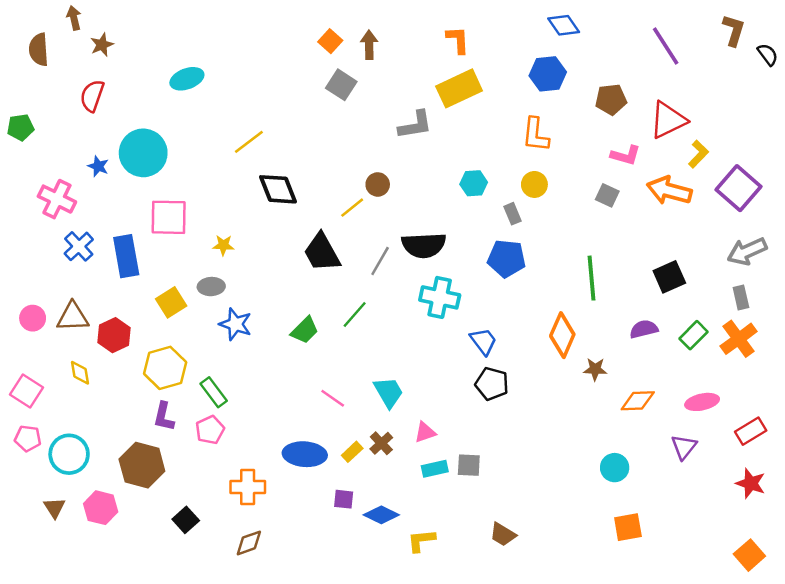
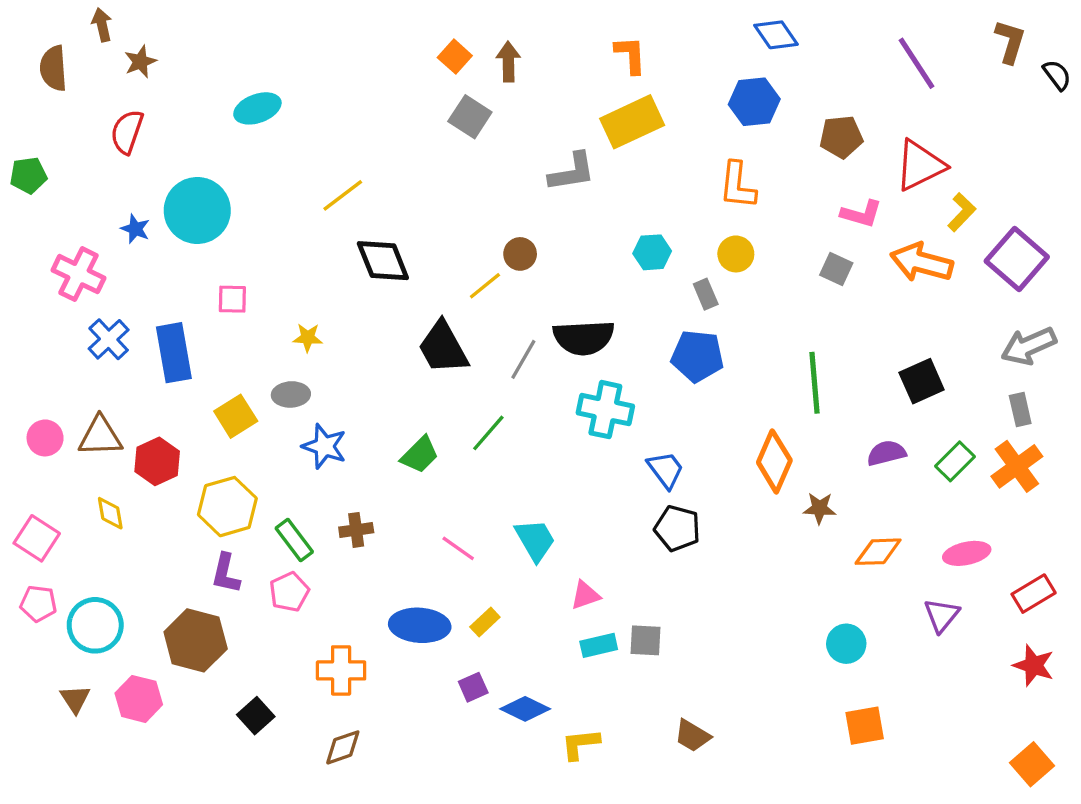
pink square: (169, 217) -> (232, 299), size x0.6
brown cross: (381, 443) -> (356, 530), moved, turned 35
purple square: (344, 499) -> (473, 687), turned -30

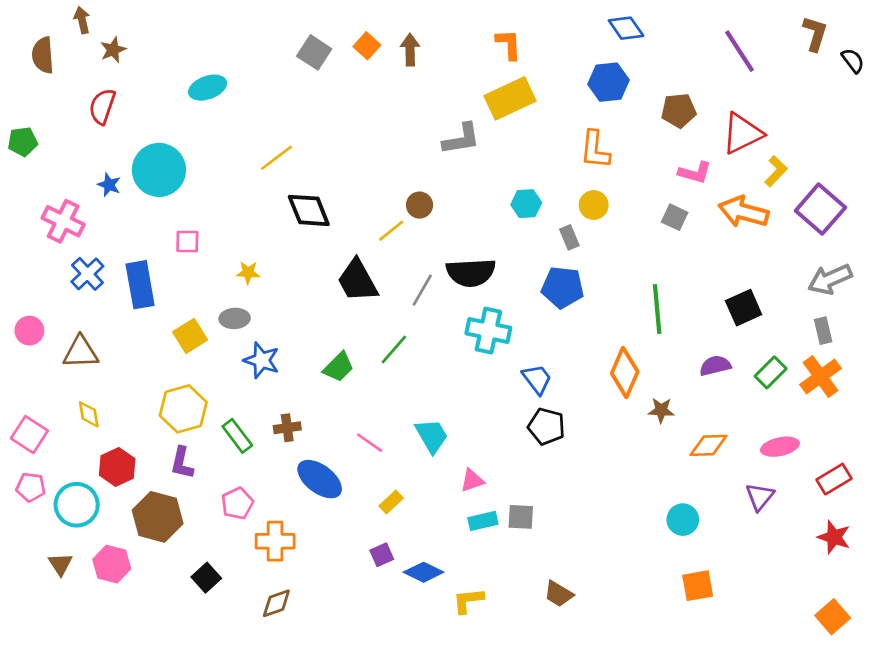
gray square: (470, 117) -> (314, 52), moved
pink circle: (45, 438) -> (29, 331), moved
red hexagon: (157, 461) -> (117, 467), moved
pink pentagon: (289, 592) -> (237, 503), moved
blue ellipse: (420, 625) -> (320, 479), moved, turned 33

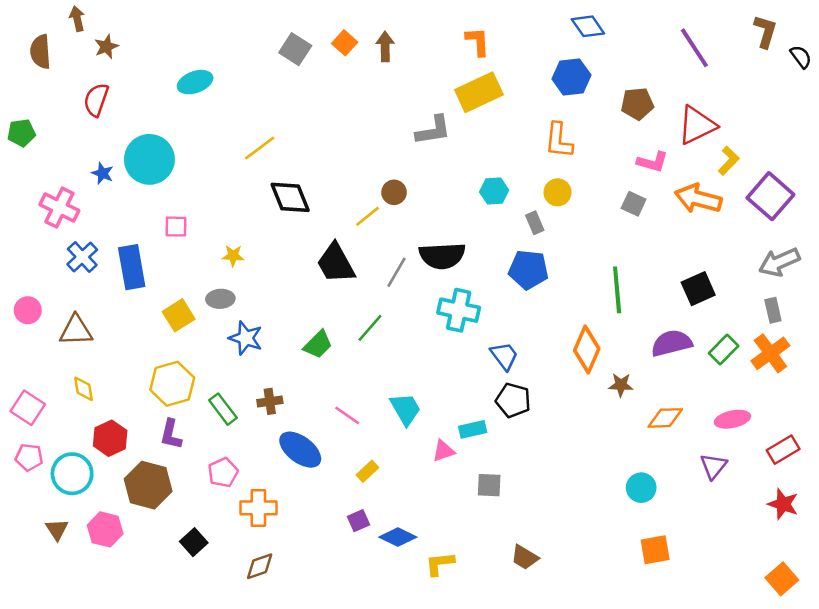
purple semicircle: (715, 366) -> (672, 343), size x1.4
cyan rectangle: (483, 521) -> (473, 429), moved

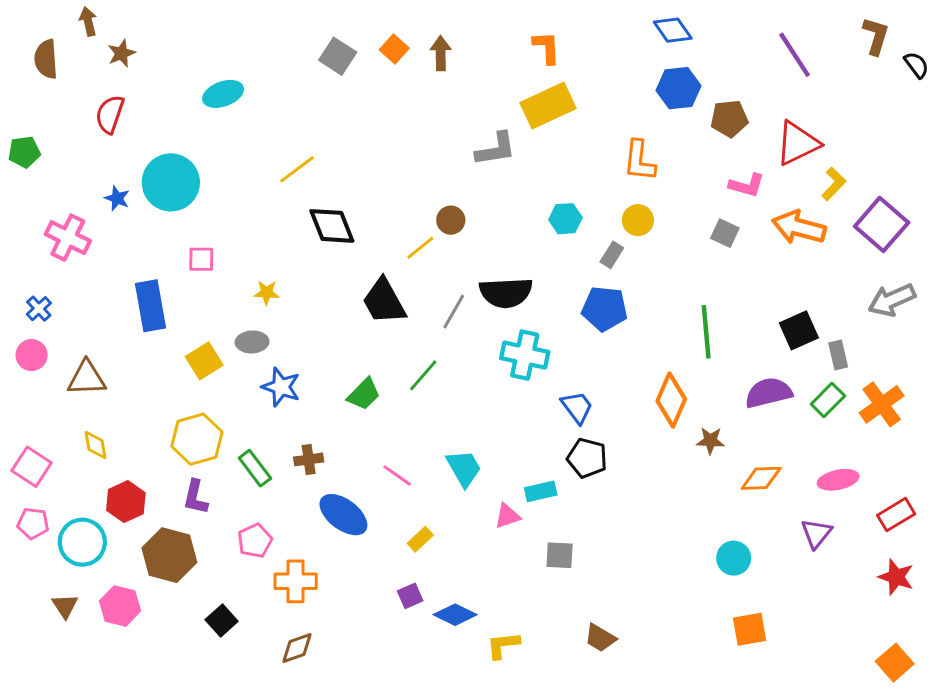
blue hexagon: (571, 77) -> (679, 88), moved
gray rectangle: (535, 223) -> (612, 255), turned 55
blue cross: (82, 257) -> (39, 309), moved, size x0.7
gray rectangle: (773, 310) -> (838, 355), moved

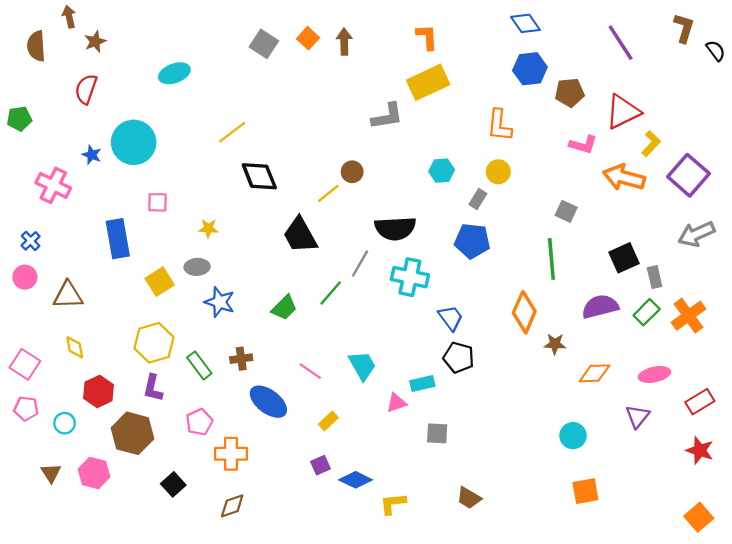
gray square: (725, 233) -> (566, 211), moved
gray line: (454, 312) -> (360, 264), moved
cyan circle: (82, 542) -> (65, 423), size x0.6

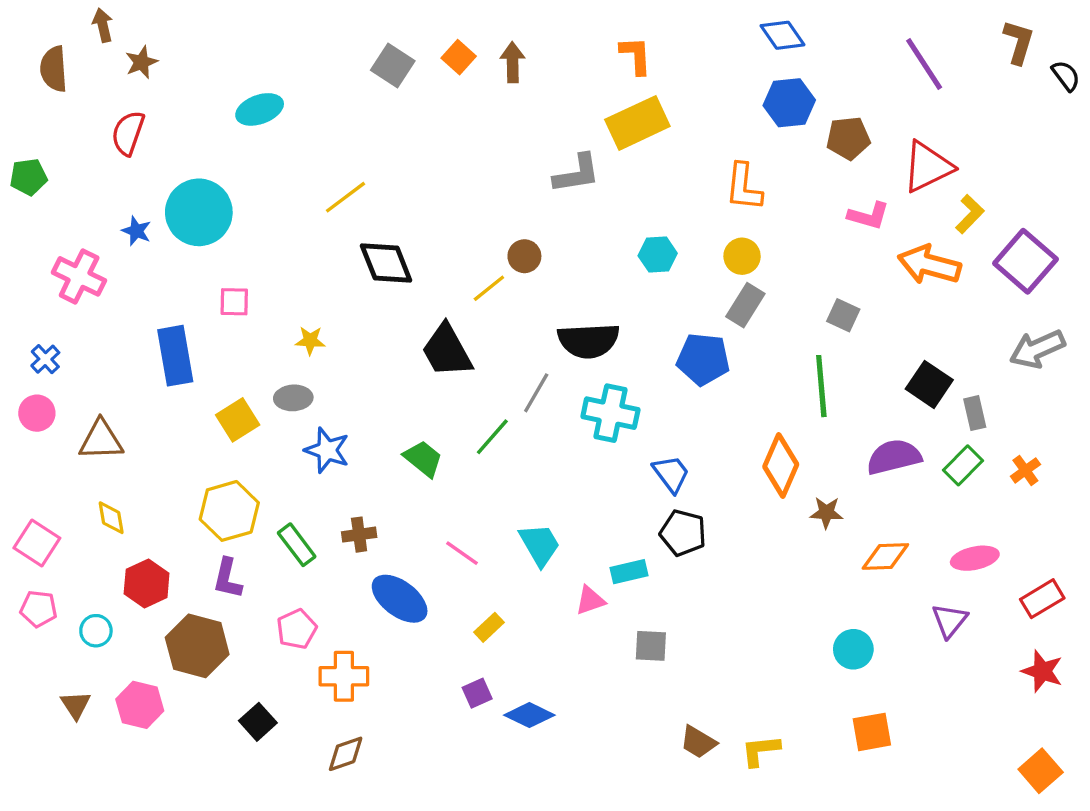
gray rectangle: (478, 199) -> (745, 305), moved, size x1.4
black square: (624, 258) -> (929, 384), turned -32
green trapezoid: (284, 308) -> (423, 459), turned -96
orange cross: (688, 316) -> (1025, 470), size x0.6
yellow L-shape: (393, 504) -> (761, 750), moved

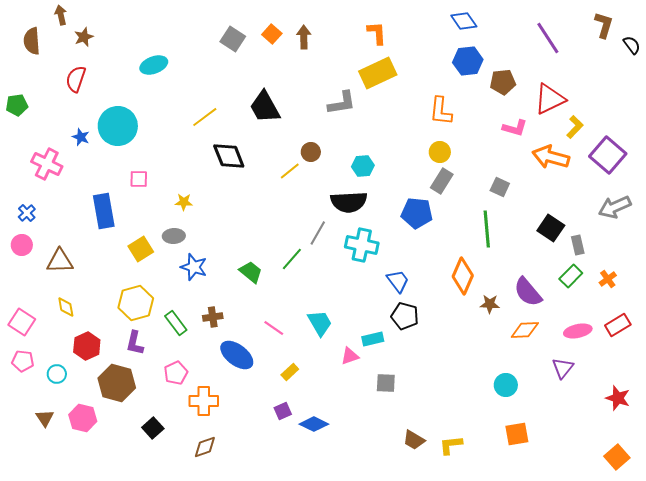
cyan hexagon: (658, 255) -> (363, 166), moved
black trapezoid: (447, 351) -> (265, 107), moved
purple semicircle: (894, 457) -> (528, 292), moved, turned -116
red rectangle: (1042, 599) -> (618, 325), moved

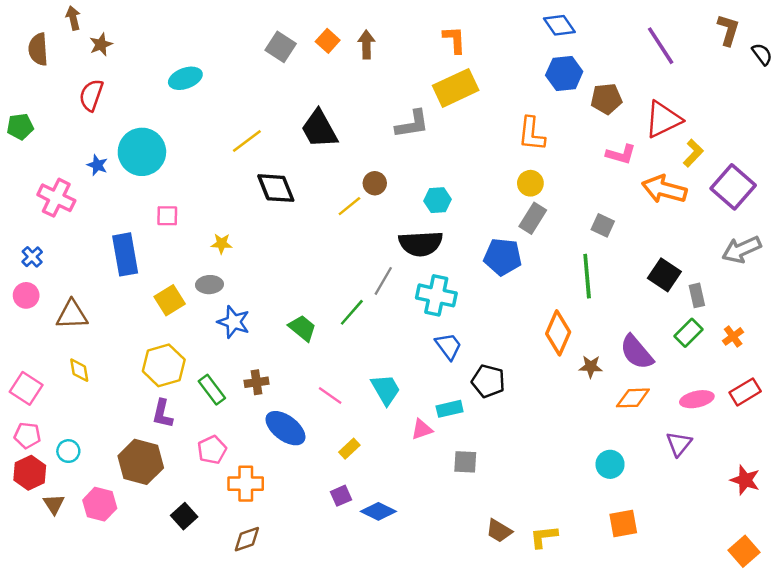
blue trapezoid: (398, 281) -> (448, 346), moved
red hexagon: (87, 346) -> (30, 473), moved

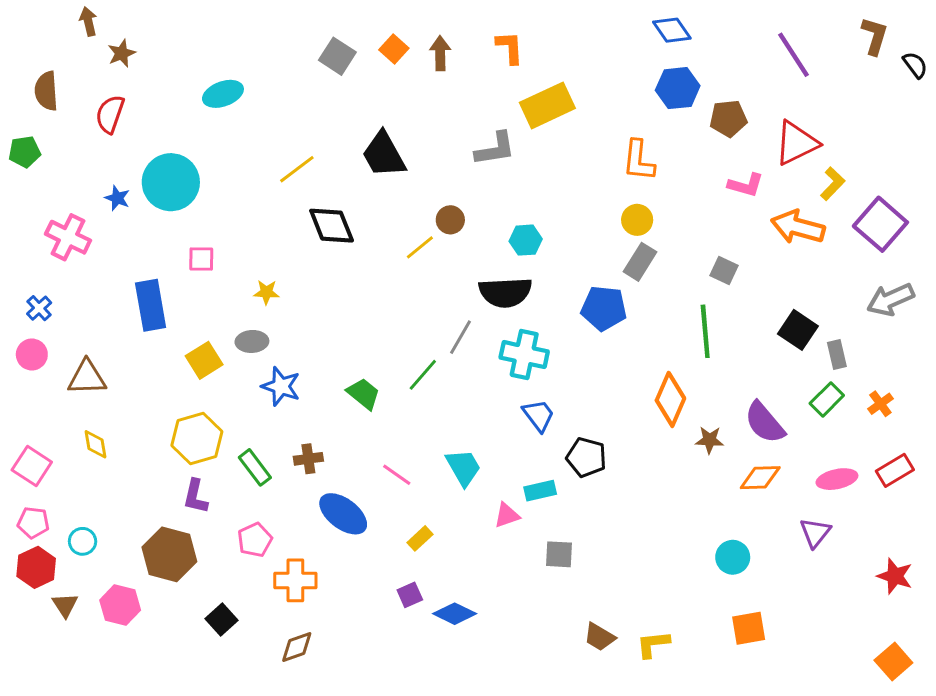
orange L-shape: (454, 40) -> (510, 48), moved
brown semicircle: (38, 49) -> (46, 91), moved

